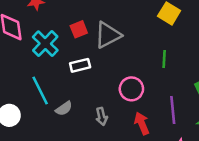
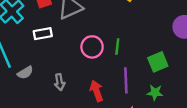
green line: (164, 59) -> (117, 46), moved
pink circle: (131, 89) -> (92, 47), moved

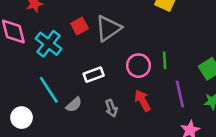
white rectangle: (43, 34) -> (94, 75), moved
red arrow: (96, 91) -> (142, 100), moved

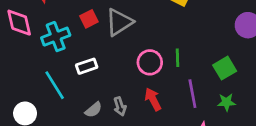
cyan cross: (48, 44) -> (56, 37), turned 30
white rectangle: (94, 75) -> (87, 66), moved
gray semicircle: (74, 105) -> (93, 110), moved

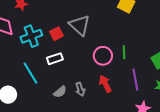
red square: (89, 19) -> (56, 34), moved
gray triangle: (119, 22) -> (80, 25), turned -45

